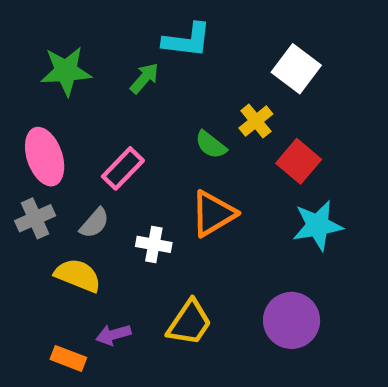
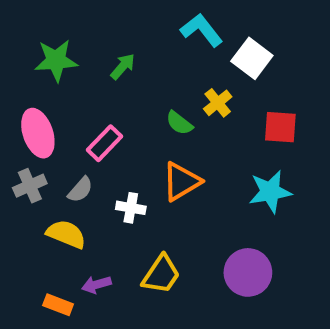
cyan L-shape: (187, 40) -> (201, 30), moved, turned -135
red square: (299, 161) -> (280, 127), moved, turned -36

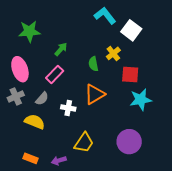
green arrow: (123, 66) -> (61, 49), moved
green semicircle: (179, 123) -> (93, 64), turned 40
red square: (280, 127) -> (130, 74), moved
purple arrow: (96, 285) -> (59, 161), moved

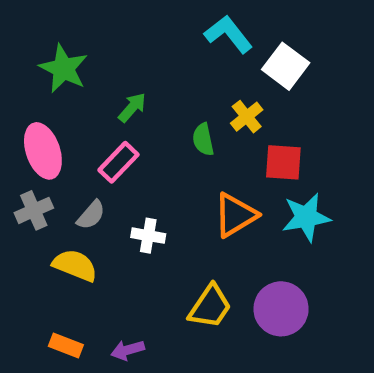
green star: (29, 31) -> (64, 68), turned 30
orange triangle: (94, 94) -> (235, 215), moved
yellow trapezoid: (84, 143) -> (210, 307), moved

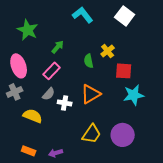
cyan L-shape: (228, 34) -> (83, 15), moved
white square: (286, 66) -> (125, 16), moved
gray semicircle: (91, 215) -> (49, 94), moved
orange triangle: (235, 215) -> (91, 94), moved

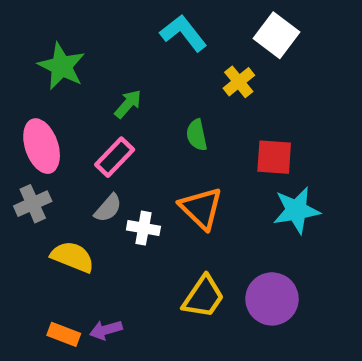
yellow cross: (108, 51) -> (239, 82), moved
orange triangle: (91, 94) -> (201, 208), turned -45
purple arrow: (56, 153) -> (106, 330), moved

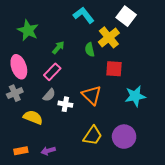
yellow cross: (239, 82) -> (109, 37), size x1.5
green semicircle: (197, 135) -> (90, 50), moved
red square: (274, 157) -> (114, 69), moved
orange rectangle: (64, 334) -> (21, 151), moved, turned -32

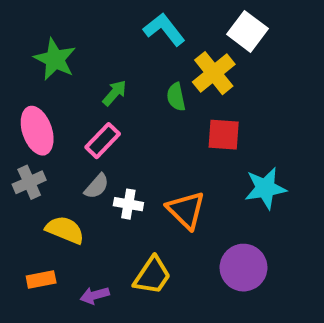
orange triangle: (92, 95) -> (186, 210), moved
yellow trapezoid: (93, 136) -> (152, 276), moved
orange rectangle: (21, 151) -> (41, 279), moved

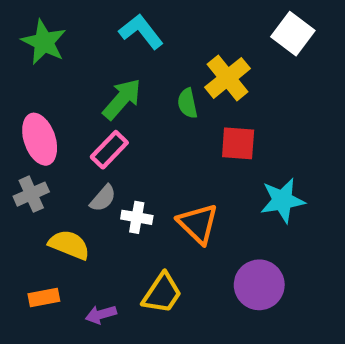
cyan L-shape: (164, 29) -> (141, 32), moved
white square: (247, 31) -> (293, 34), moved
green star: (55, 59) -> (44, 42), moved
green arrow: (115, 93) -> (122, 99), size x1.5

